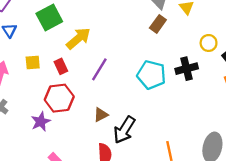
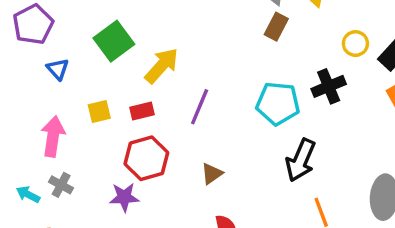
red rectangle: (61, 66) -> (142, 111), turned -70
purple star: (41, 122) -> (124, 197), turned 30
black arrow: (124, 130) -> (301, 160), moved

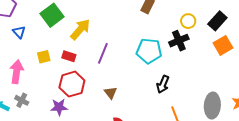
yellow circle: (355, 44) -> (188, 21), moved
red rectangle: (142, 111) -> (69, 56), turned 32
black arrow: (301, 160) -> (163, 84), size x0.7
brown triangle: (212, 174) -> (111, 93), turned -32

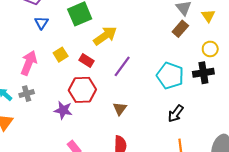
yellow circle: (188, 21) -> (210, 49), moved
yellow square: (44, 57) -> (61, 55), turned -32
gray cross: (22, 100) -> (27, 94), turned 32

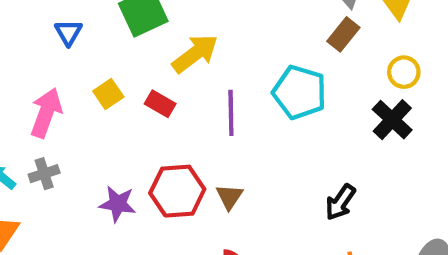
purple line: (122, 66) -> (231, 113), turned -35
black cross: (203, 73) -> (392, 120), turned -36
cyan pentagon: (170, 76) -> (300, 92), moved
red hexagon: (82, 90) -> (177, 191), moved

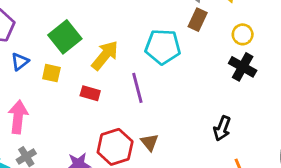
blue triangle: (68, 32) -> (20, 62), turned 36
cyan pentagon: (300, 92) -> (163, 47), moved
yellow square: (108, 94) -> (51, 73), moved, turned -30

